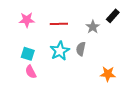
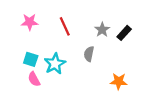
black rectangle: (113, 16) -> (124, 33), moved
red line: (59, 24) -> (65, 26), turned 66
cyan star: (60, 51) -> (55, 64), moved

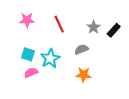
gray semicircle: (89, 54) -> (81, 49), turned 56
pink semicircle: (34, 79) -> (31, 73), turned 96
orange star: (119, 81) -> (83, 75), moved

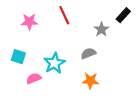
red line: (59, 24) -> (64, 15), moved
black rectangle: (114, 30) -> (123, 15), moved
cyan square: (28, 54) -> (18, 57), moved

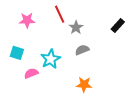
black rectangle: (123, 15) -> (118, 25), moved
gray star: (101, 29) -> (76, 27), moved
orange star: (90, 81) -> (84, 85), moved

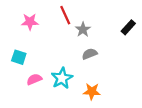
cyan star: (51, 59) -> (62, 78), moved

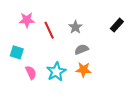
red line: (65, 15) -> (49, 30), moved
pink semicircle: (34, 79) -> (31, 73), turned 88
orange star: (92, 91) -> (83, 70), moved

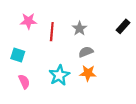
red line: (49, 30) -> (52, 32), turned 30
pink semicircle: (31, 73) -> (24, 82), moved

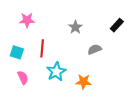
red line: (52, 32) -> (42, 48), moved
gray semicircle: (86, 52) -> (95, 49), moved
orange star: (88, 73) -> (83, 82), moved

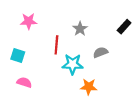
red line: (42, 48) -> (56, 45), moved
cyan star: (56, 72) -> (73, 64), moved, turned 30
pink semicircle: (23, 78) -> (24, 82), turned -48

